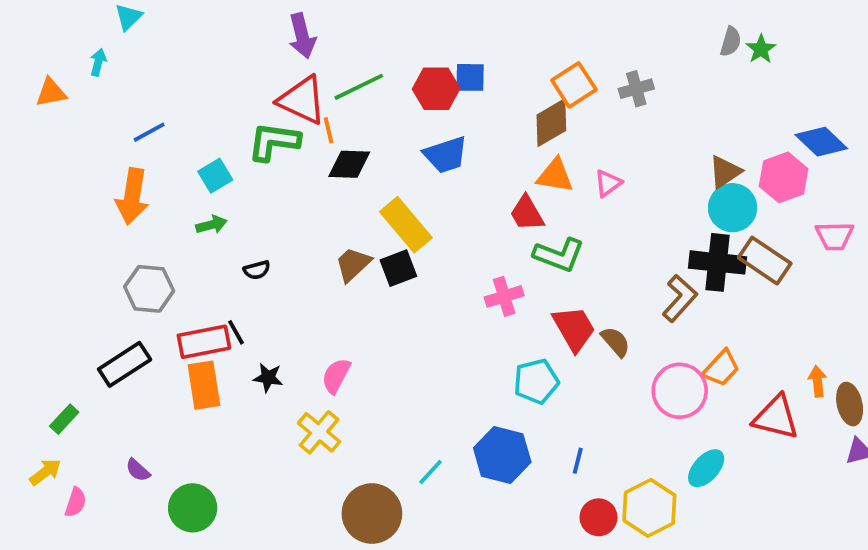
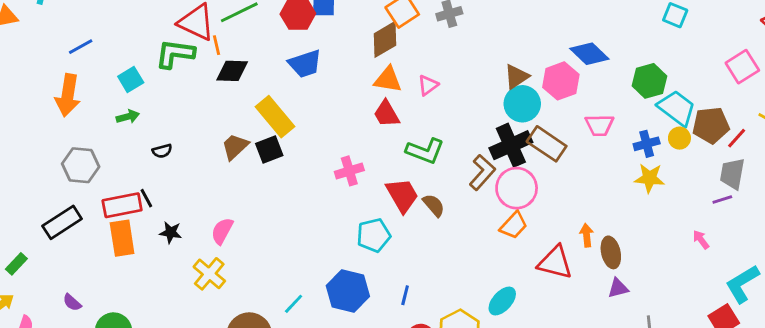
red trapezoid: (527, 213) -> (386, 114), moved
green L-shape: (559, 255) -> (425, 151), moved
black cross: (717, 262) -> (511, 145), turned -30
pink circle: (680, 391) -> (517, 188), moved

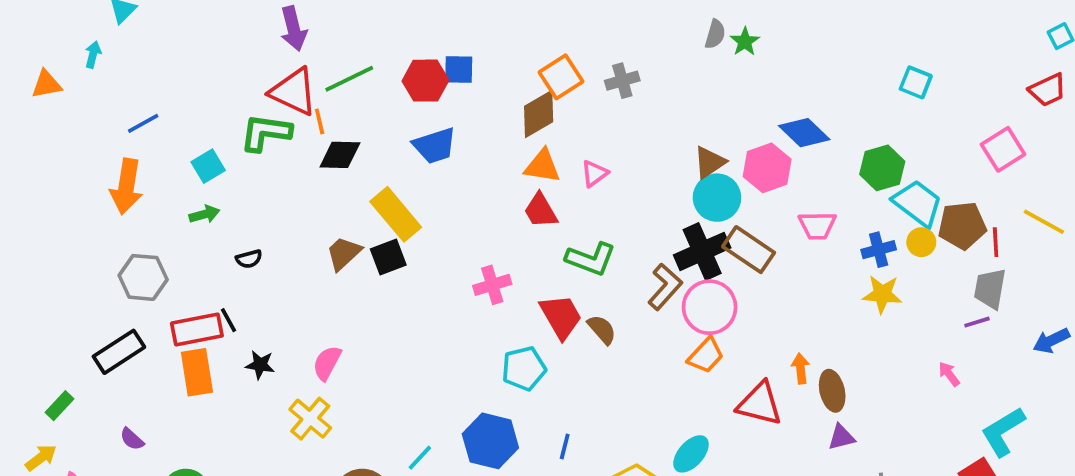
red line: (737, 138) -> (996, 242), turned -45
purple semicircle: (72, 302) -> (132, 439), moved

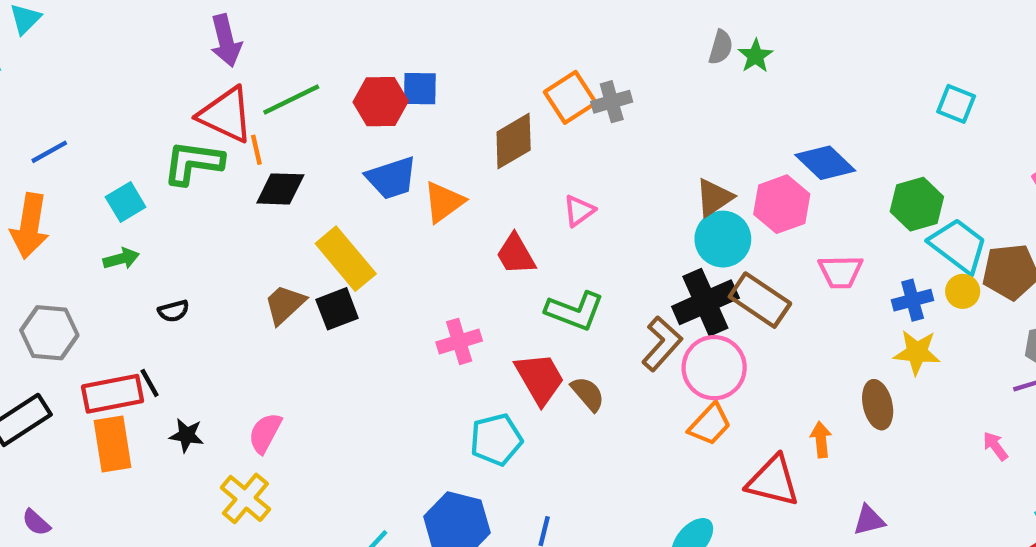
orange square: (561, 77) -> (570, 97), moved
orange triangle: (542, 166) -> (444, 202), moved, turned -45
brown ellipse: (832, 391) -> (878, 405), moved

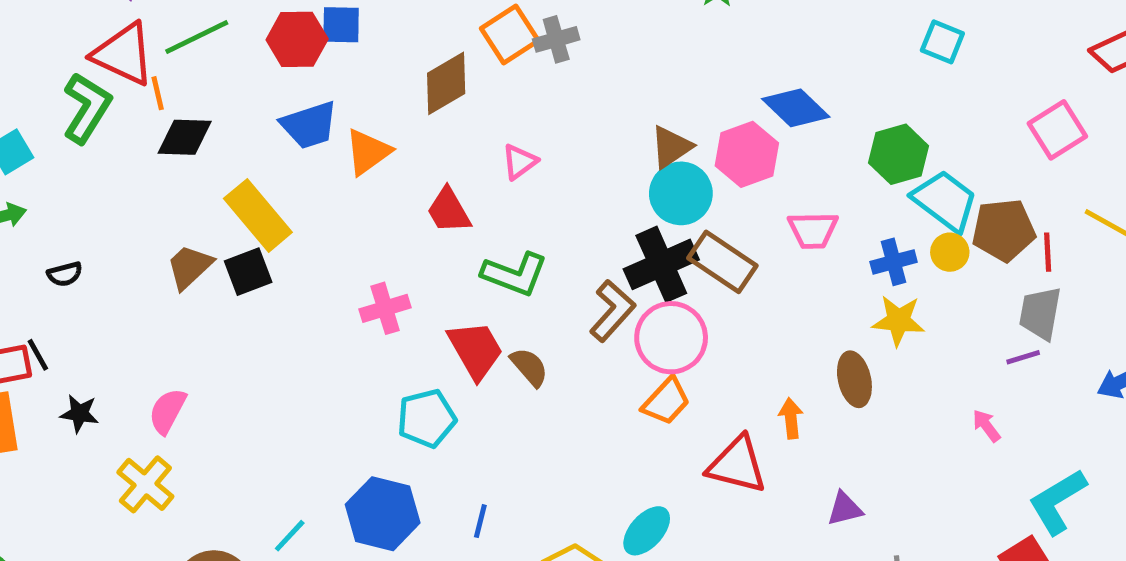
green L-shape: (193, 163) -> (87, 108), turned 114

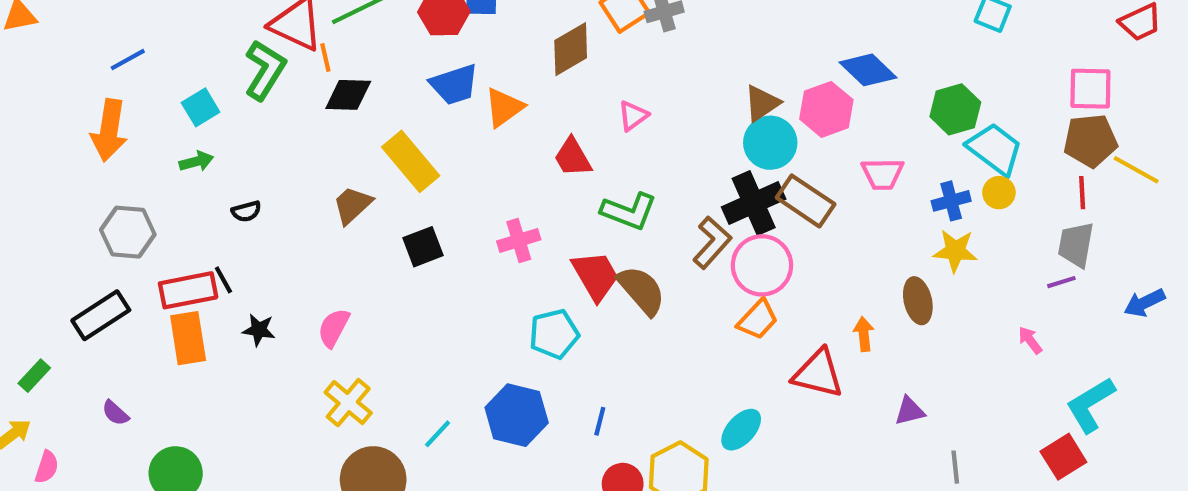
pink square: (1057, 130) -> (1090, 89), turned 33
brown pentagon: (1004, 230) -> (1090, 141), moved
black square: (248, 272) -> (423, 247), moved
brown semicircle: (529, 367) -> (641, 290), size x1.5
yellow cross: (145, 484) -> (348, 403), moved

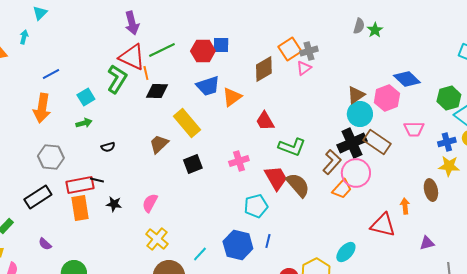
pink triangle: (633, 116) -> (304, 68), moved
black line: (223, 280) -> (97, 180), turned -48
orange trapezoid: (758, 319) -> (342, 189), moved
blue line: (600, 421) -> (268, 241), moved

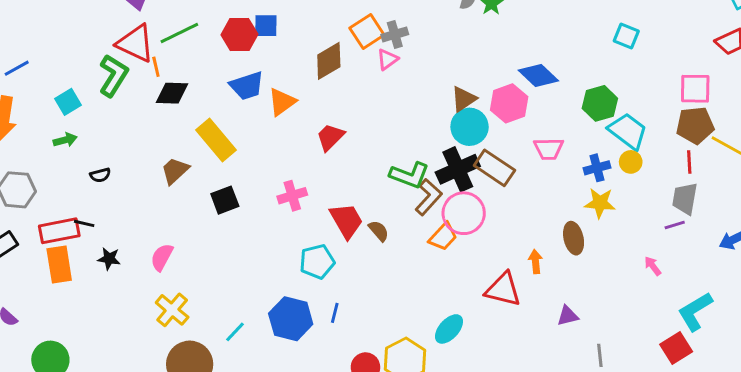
red trapezoid: (265, 121) -> (330, 137), turned 75
green L-shape: (292, 147) -> (409, 175), moved
brown semicircle: (298, 185) -> (379, 231), size x0.6

